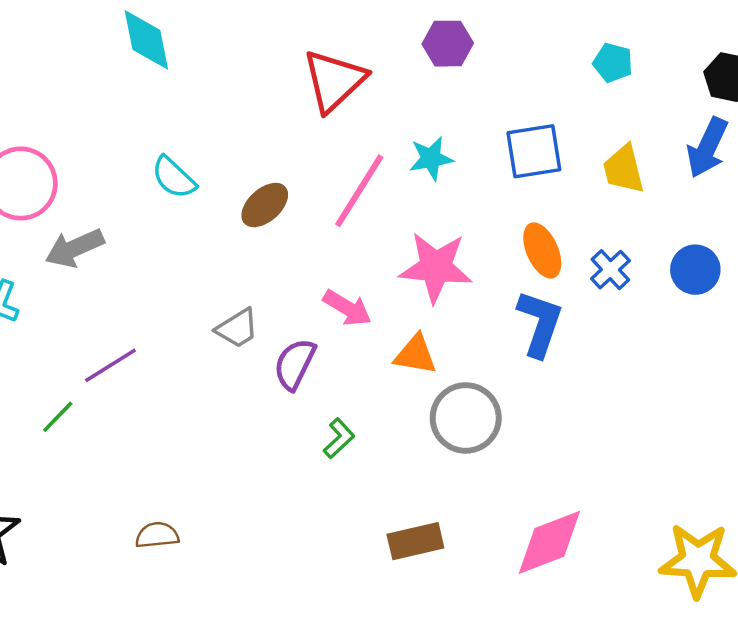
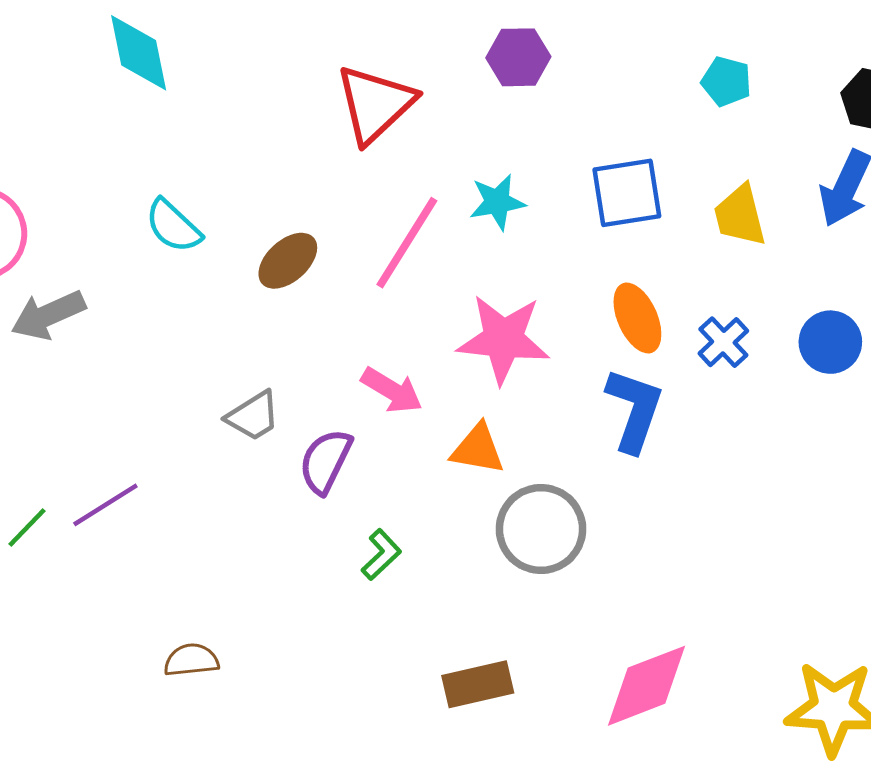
purple line: (110, 365) -> (105, 505), moved
brown semicircle: (157, 535) -> (191, 660), moved

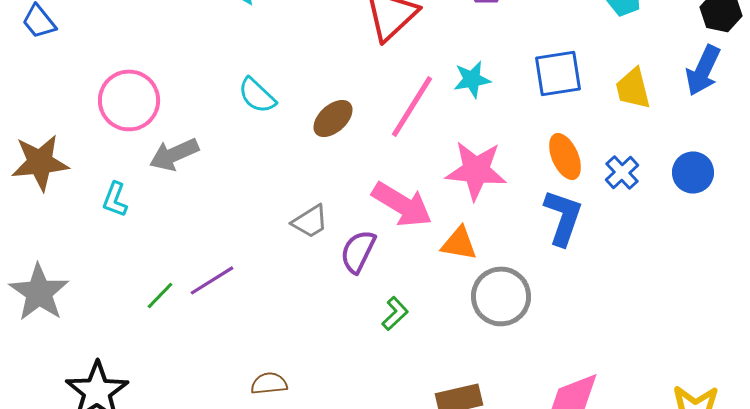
pink arrow: (392, 390) -> (402, 204), size x1.5

